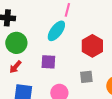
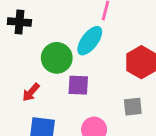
green circle: (16, 43) -> (57, 58), moved

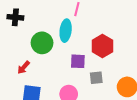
cyan ellipse: (90, 41) -> (66, 31), turned -30
purple square: (78, 85) -> (78, 61), moved

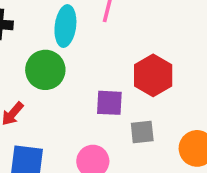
cyan ellipse: (66, 31) -> (65, 26), moved

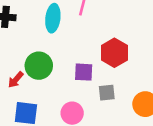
green circle: (45, 70) -> (39, 66), moved

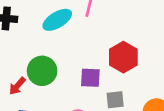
cyan ellipse: (53, 18) -> (57, 20), turned 52

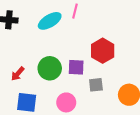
green circle: (42, 71) -> (50, 68), moved

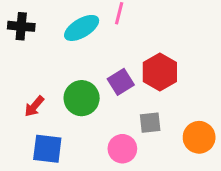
purple square: (76, 67) -> (121, 82), moved, turned -35
pink circle: (66, 102) -> (122, 149), moved

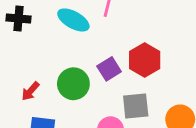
cyan ellipse: (82, 28) -> (73, 20), turned 60
gray square: (150, 123) -> (136, 106), size x1.4

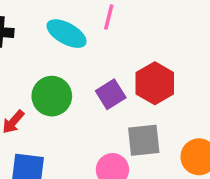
green circle: (73, 84) -> (52, 96), moved

